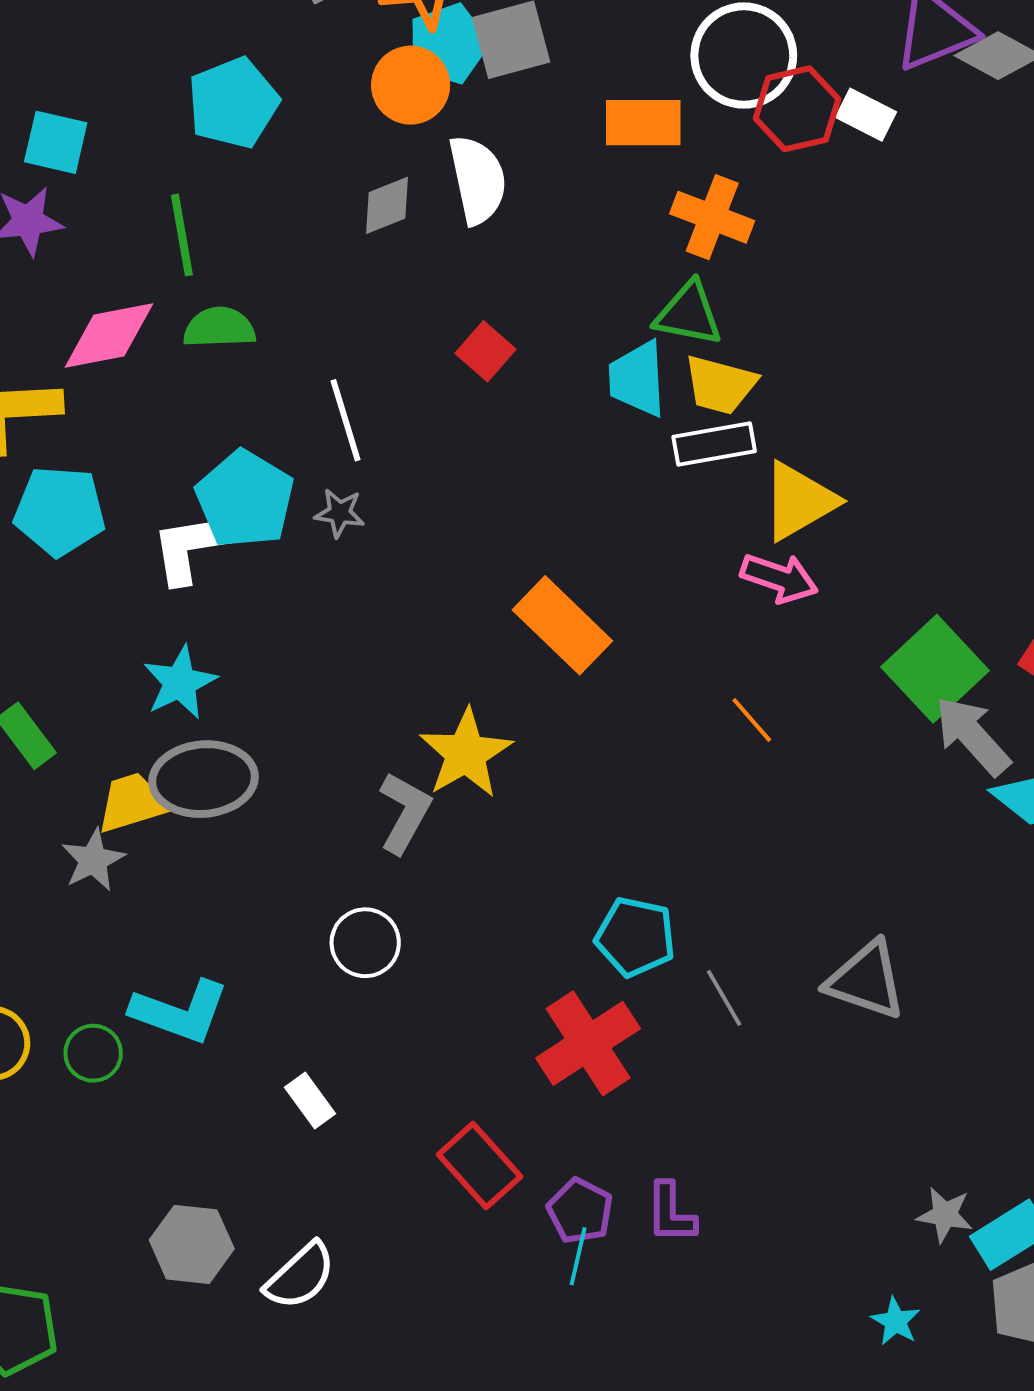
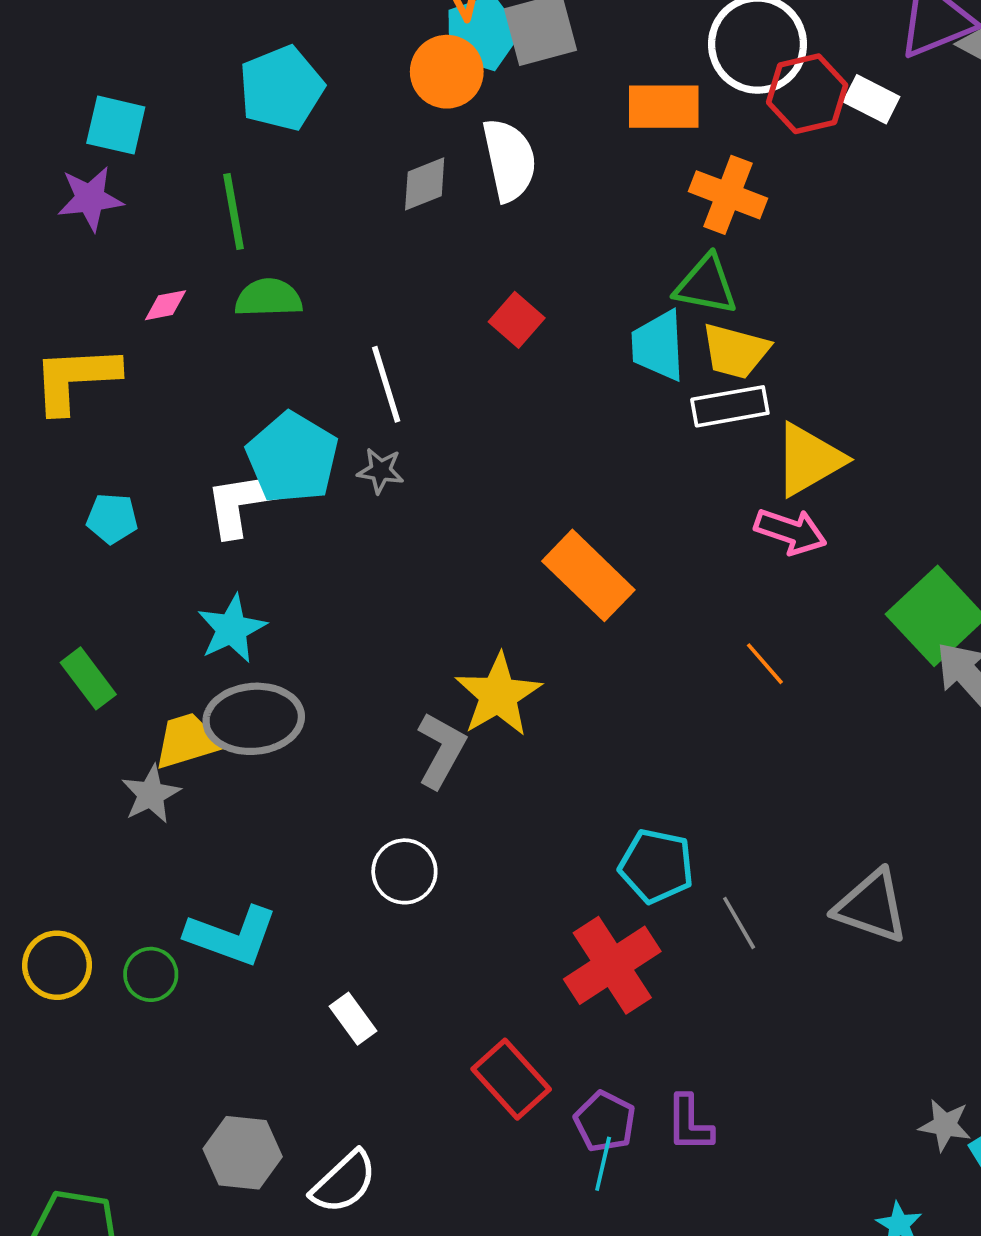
pink diamond: (109, 335) -> (165, 305), size x0.5
cyan pentagon: (60, 511) -> (112, 518), moved, size x0.6

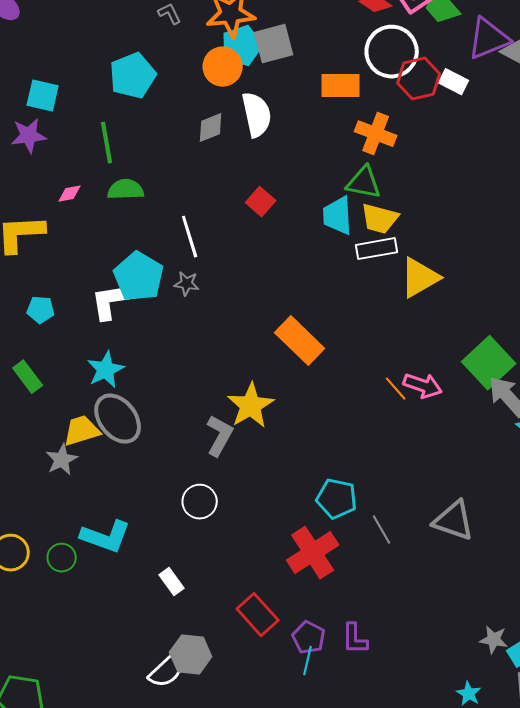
pink arrow: (791, 531) -> (423, 386), moved
green rectangle: (88, 678) -> (28, 377), moved
gray ellipse: (254, 719) -> (118, 419), turned 57
gray hexagon: (243, 1153) -> (191, 655), moved

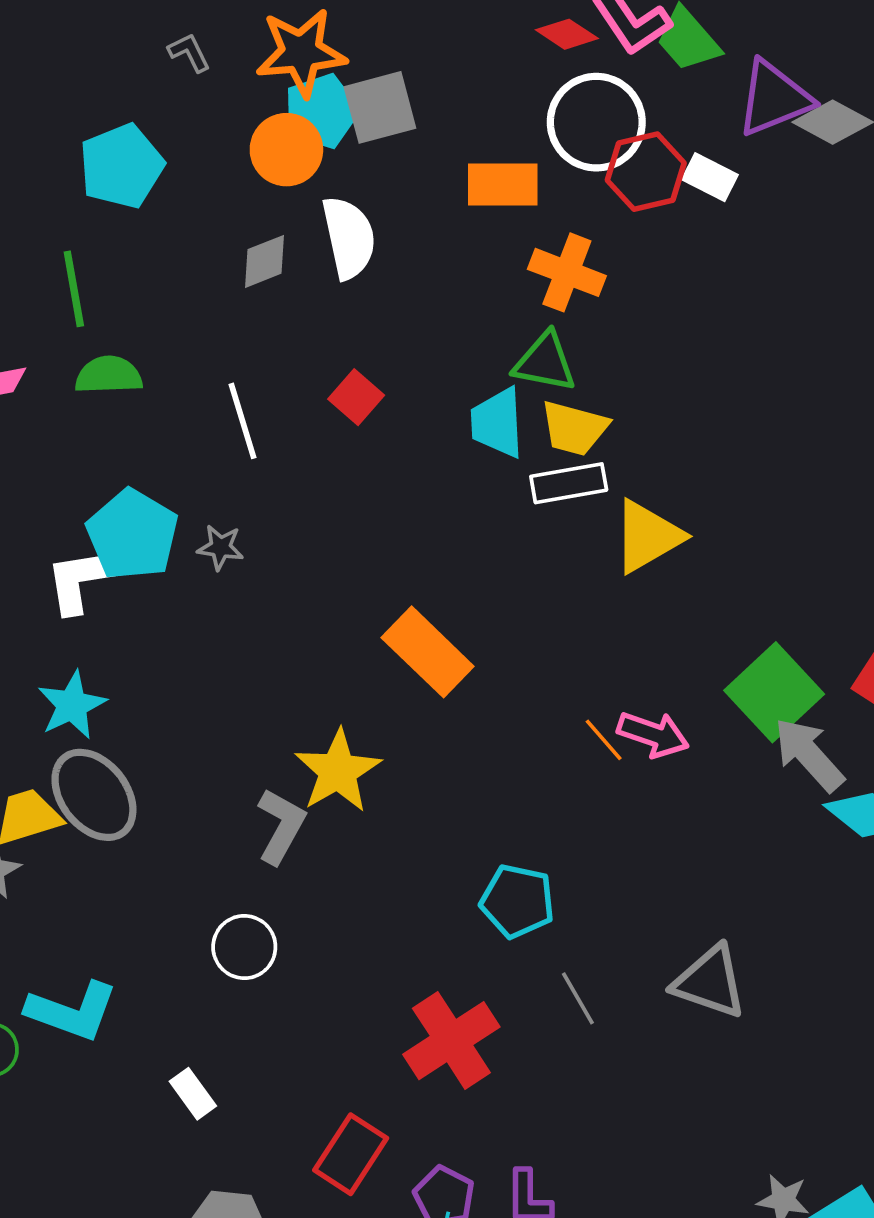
white line: (190, 237) -> (242, 421), moved
cyan pentagon: (337, 499) -> (517, 901), moved
red rectangle: (258, 615) -> (351, 1154), turned 75

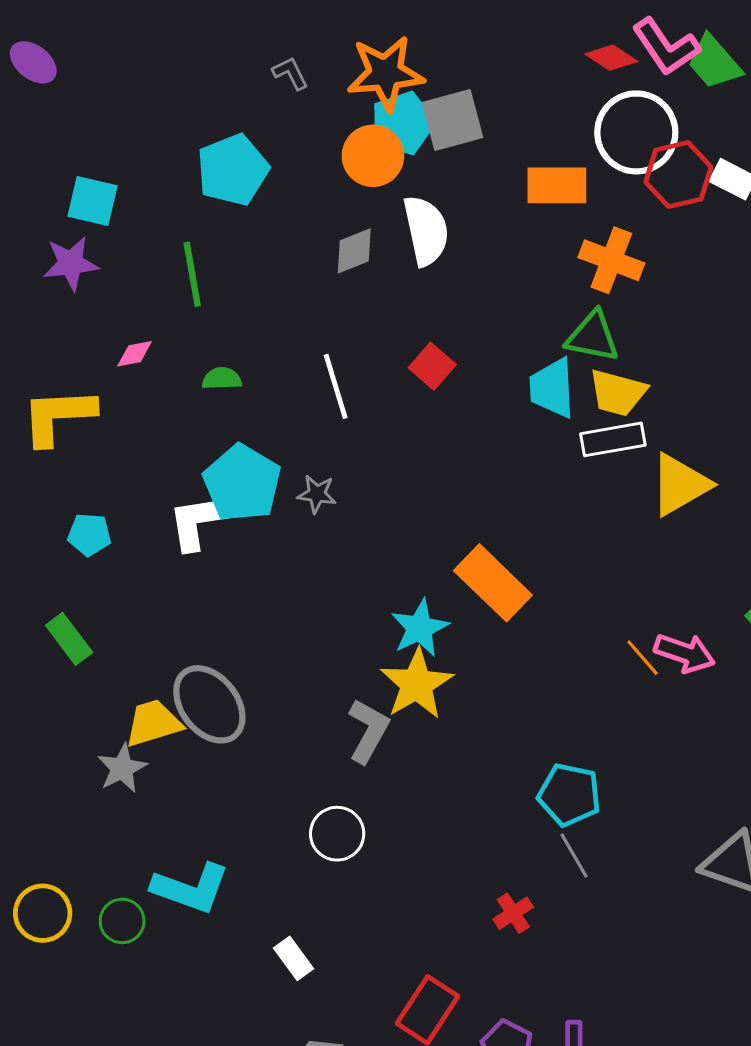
green semicircle: (109, 375) -> (222, 379), moved, size x0.7
cyan star: (72, 705) -> (420, 628), moved
gray line: (578, 998) -> (574, 856), moved
red cross: (451, 1041) -> (513, 913), size x0.5

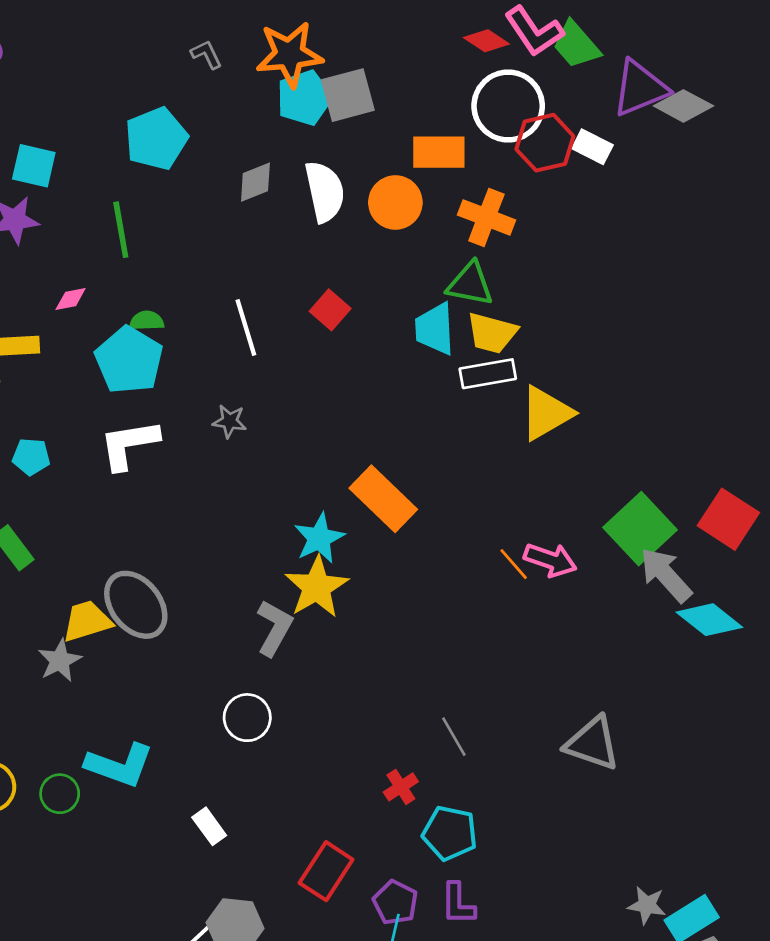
orange circle: (373, 156) -> (395, 202), moved
gray diamond: (354, 251) -> (255, 182), moved
cyan pentagon: (242, 483) -> (129, 360), moved
cyan pentagon: (569, 795) -> (450, 833), moved

